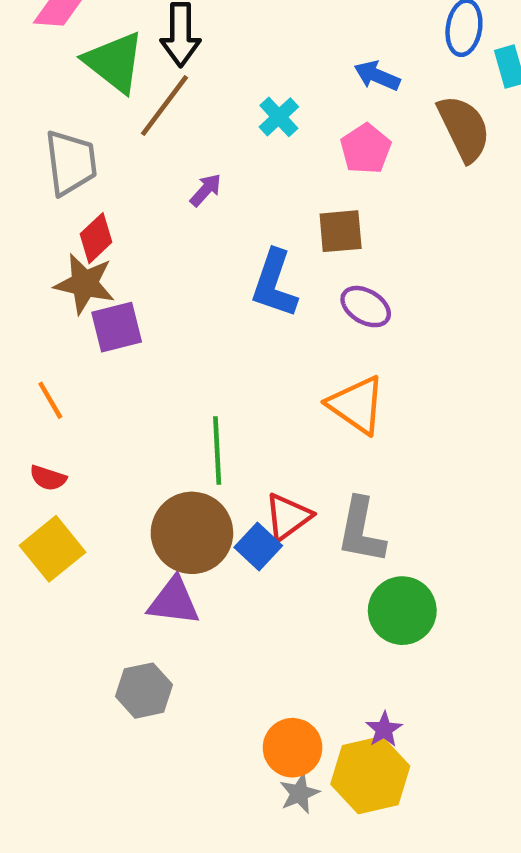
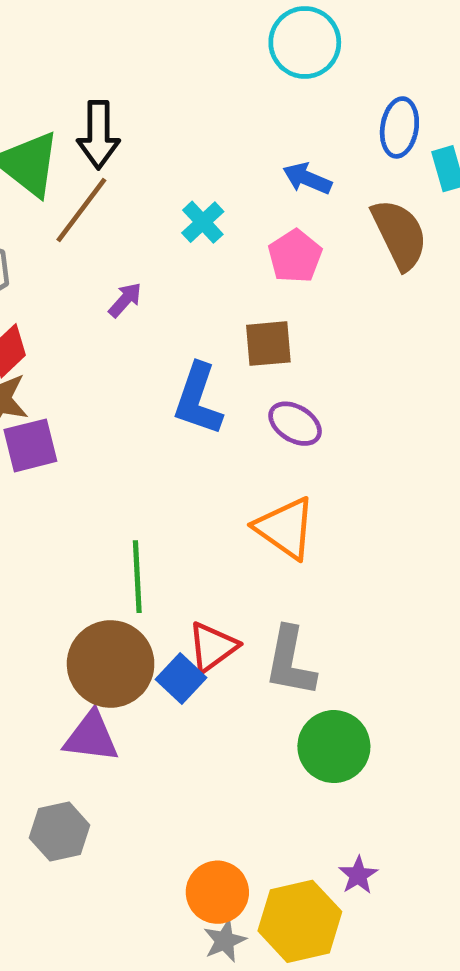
purple star: (384, 729) -> (358, 875), moved

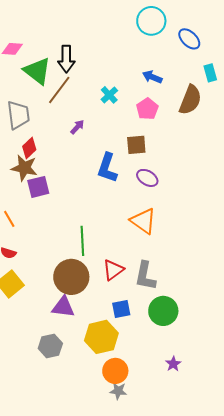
blue ellipse: (399, 127) -> (189, 39), moved, turned -55
brown semicircle: (399, 234) -> (190, 100), turned 48
blue square: (181, 679) -> (121, 309), moved, turned 36
yellow hexagon: (300, 921) -> (101, 337), moved
gray star: (225, 941) -> (118, 391), turned 30

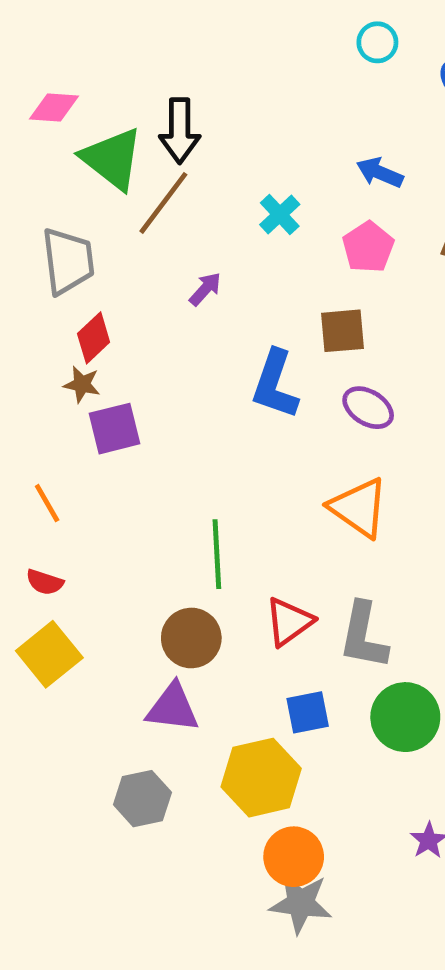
cyan circle: (151, 21) -> (377, 42), size x0.6
brown star: (24, 168) -> (82, 384), size x0.6
brown circle: (71, 277) -> (191, 638), size x0.7
gray star: (118, 391) -> (301, 903), size x1.5

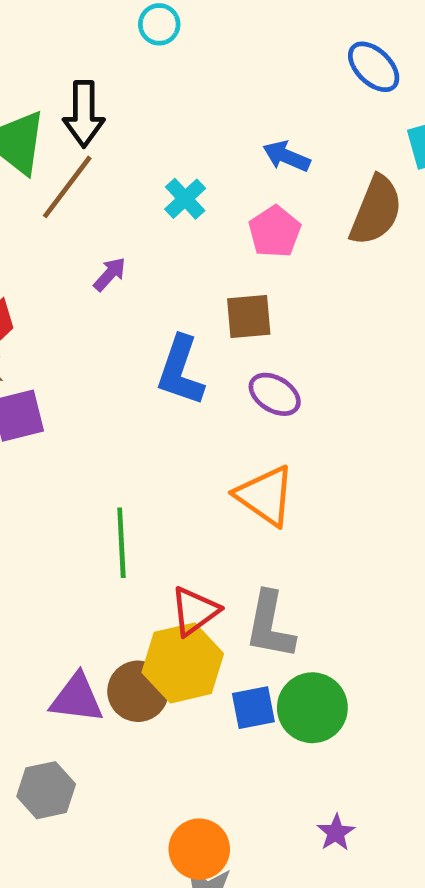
cyan circle: (377, 42) -> (159, 24), moved
brown circle: (191, 638) -> (138, 691), moved
blue square: (308, 712) -> (253, 708), moved
yellow hexagon: (261, 778) -> (183, 663), moved

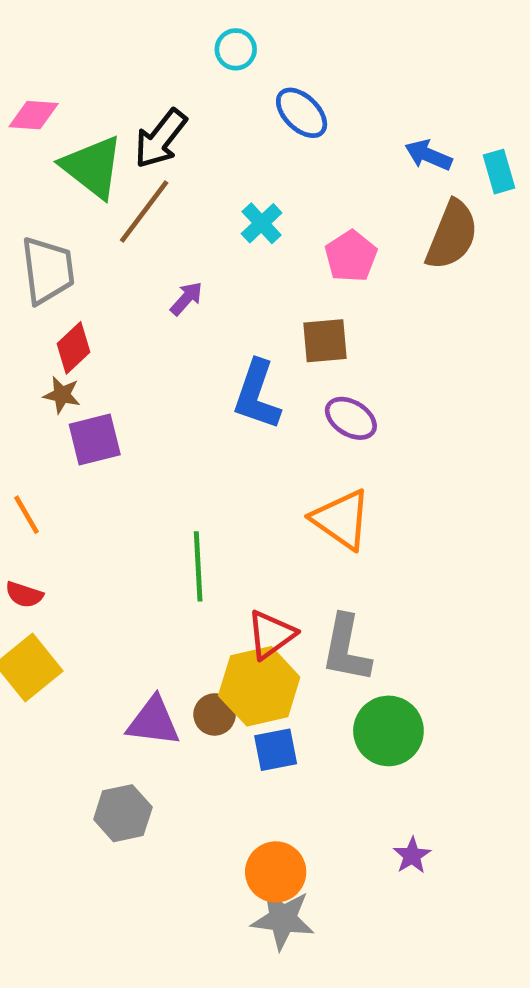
blue ellipse: (374, 67) -> (302, 113), moved
black arrow: (84, 114) -> (161, 139), turned 38
blue arrow: (286, 156) -> (428, 155), moved
brown circle: (138, 691) -> (215, 714), size x0.7
blue square: (253, 708) -> (276, 750), moved

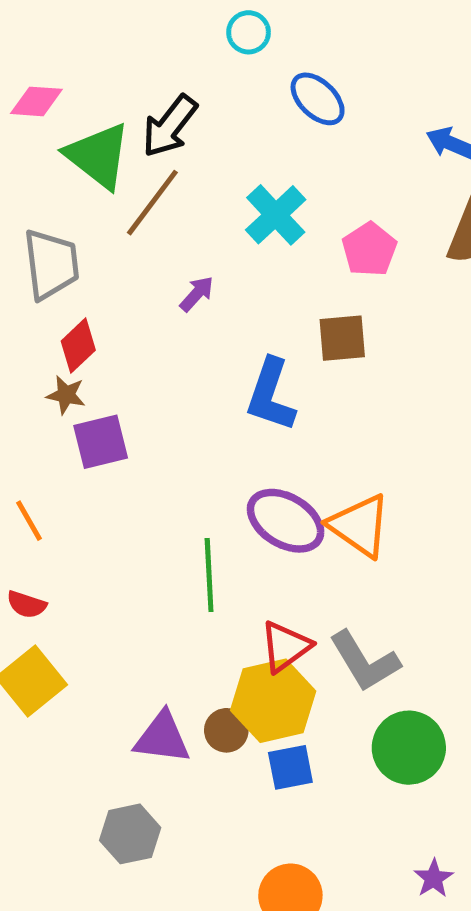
cyan cross: (262, 223) -> (276, 215), size x1.4
purple ellipse: (351, 418) -> (286, 521), moved, size x1.4
gray L-shape: (346, 649) -> (364, 661), turned -42

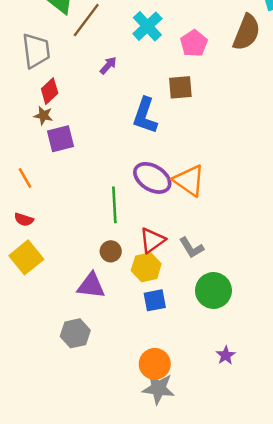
gray L-shape: (364, 661) -> (191, 248), size x0.7
yellow hexagon: (273, 701) -> (146, 267), size x0.7
brown circle: (226, 730) -> (111, 251), moved

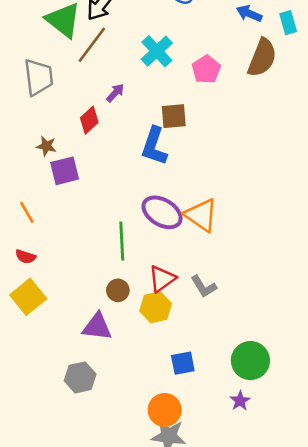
brown square: (180, 87) -> (174, 116), moved
red diamond: (50, 91) -> (89, 120), moved
green circle: (213, 290) -> (250, 361), moved
blue square: (155, 300) -> (183, 363), moved

